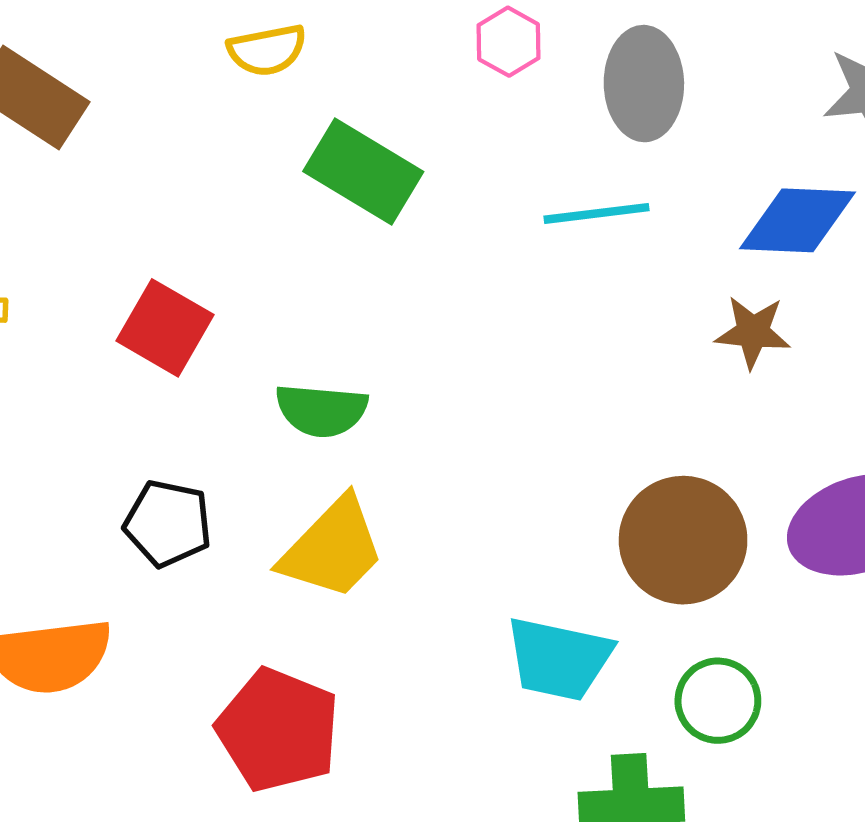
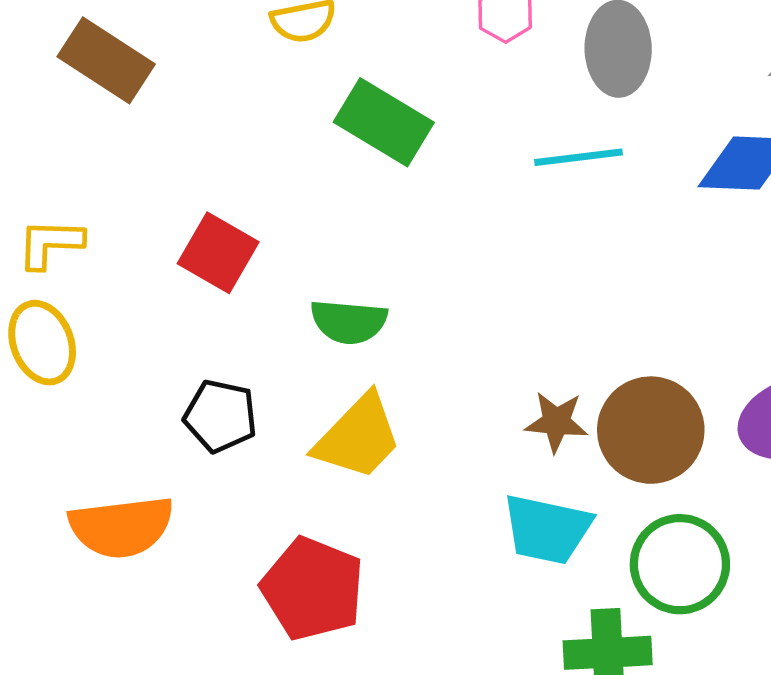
brown star: (753, 332) -> (556, 422), moved
green circle: (718, 701) -> (680, 564), size x1.4

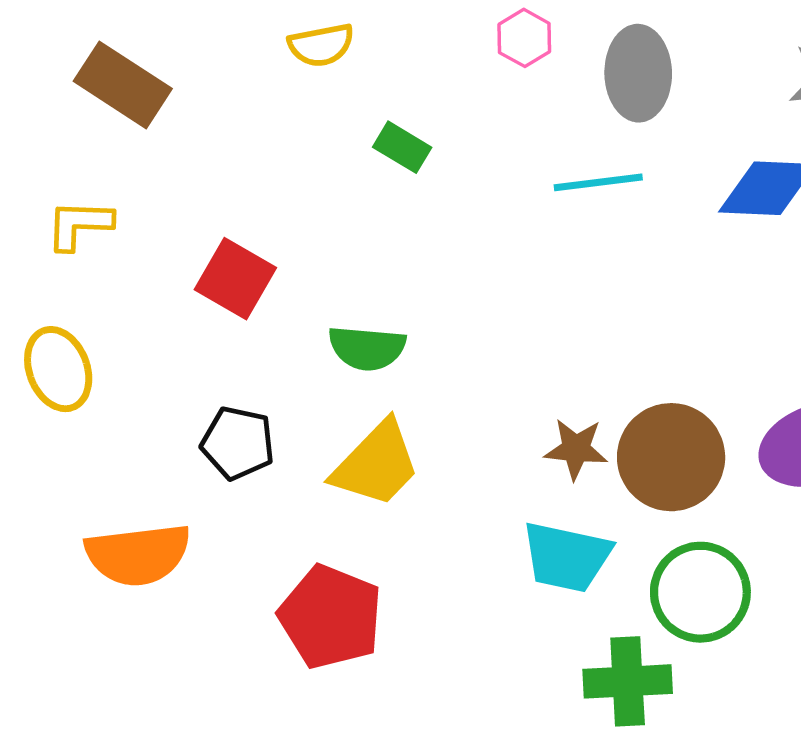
green rectangle: (384, 122) -> (402, 147), size x0.6
yellow L-shape: (50, 243) -> (79, 225), moved

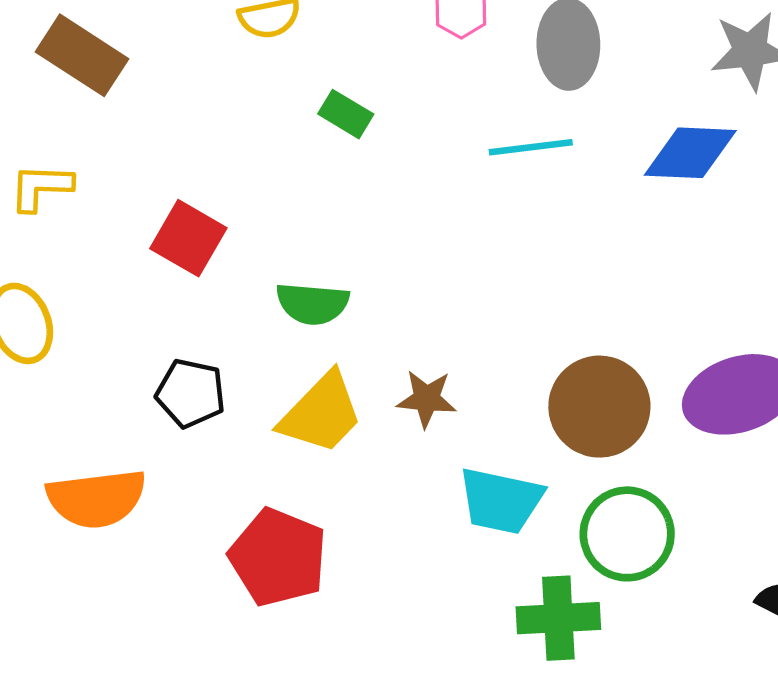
brown star: (576, 449) -> (427, 399), moved

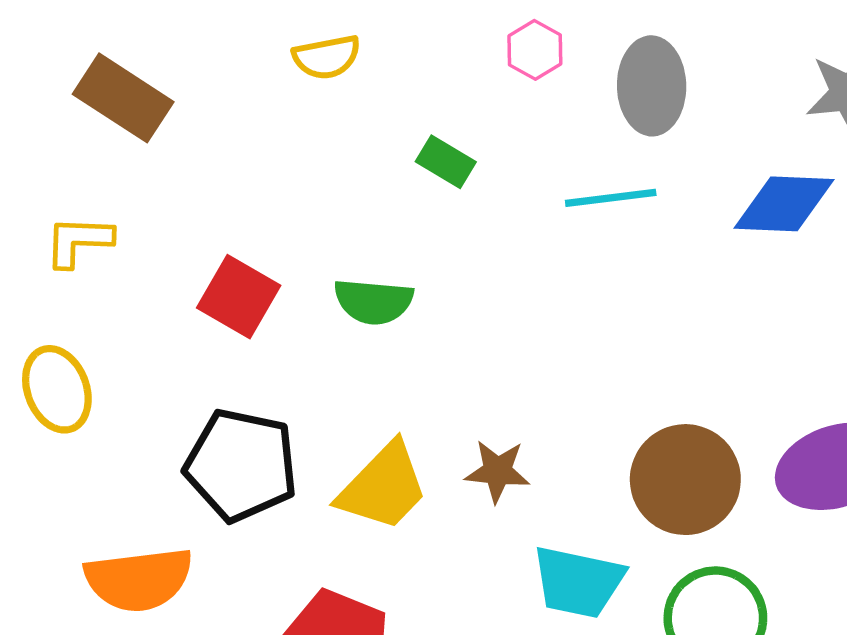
green rectangle: (346, 114) -> (446, 162), moved
green semicircle: (312, 304) -> (374, 301), moved
black pentagon: (191, 393) -> (241, 465), size x1.5

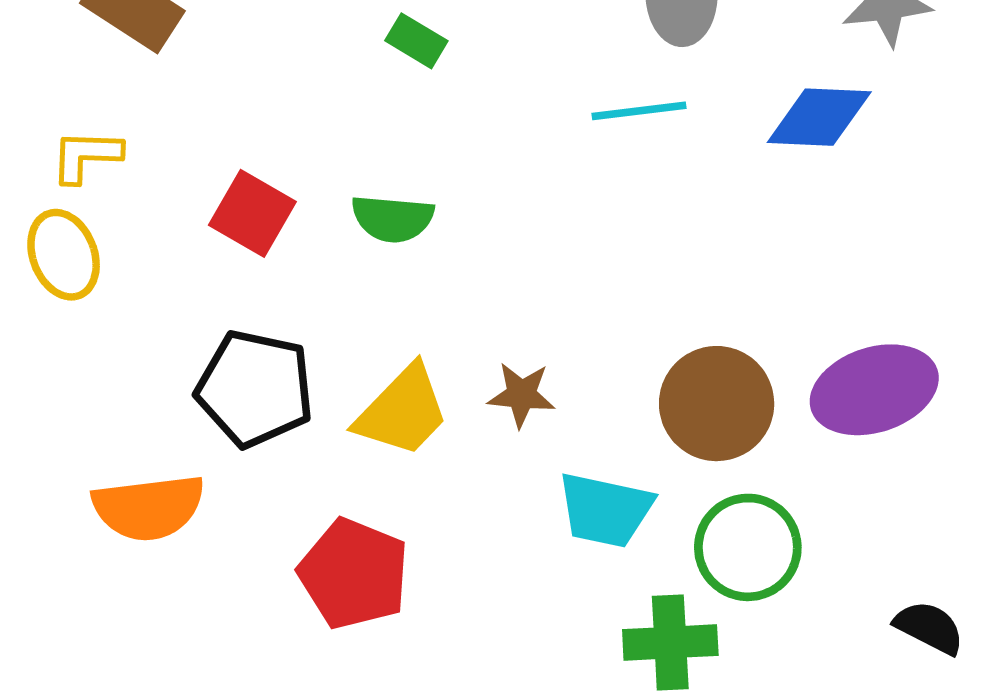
green rectangle: (446, 162) -> (416, 41), moved
yellow ellipse: (57, 389) -> (64, 255), moved

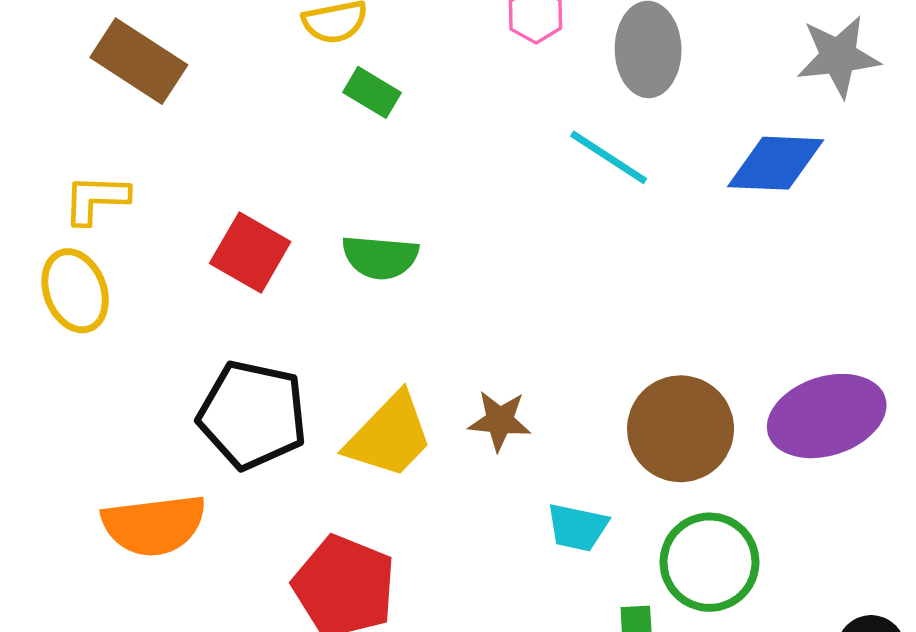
green rectangle: (416, 41) -> (372, 92), moved
cyan line: (639, 111) -> (609, 157), turned 40
cyan trapezoid: (605, 510) -> (577, 527), size x0.7

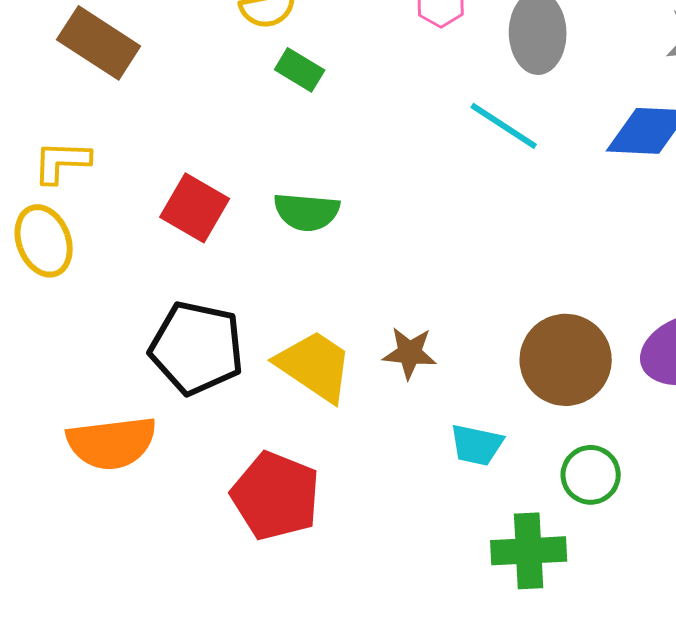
yellow trapezoid: (389, 436) -> (315, 366), turned -100
green circle: (710, 562) -> (591, 475), size x0.7

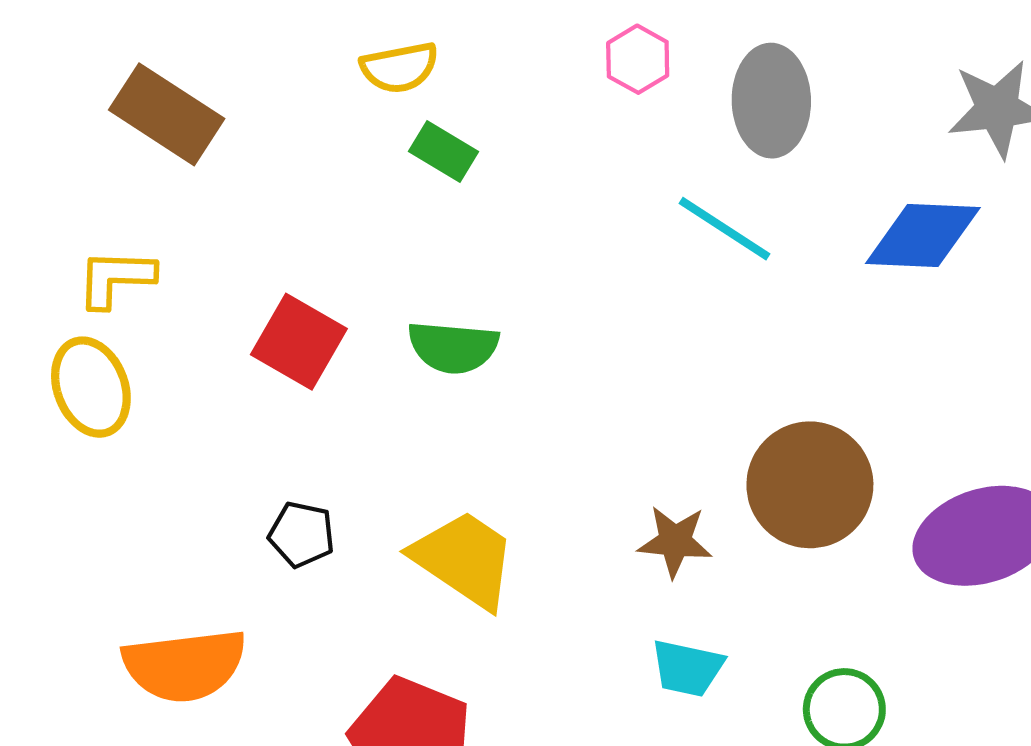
black pentagon: (197, 348) -> (302, 534), size x0.5
brown star: (410, 353) -> (675, 541), moved
brown circle: (566, 360) -> (810, 485), moved

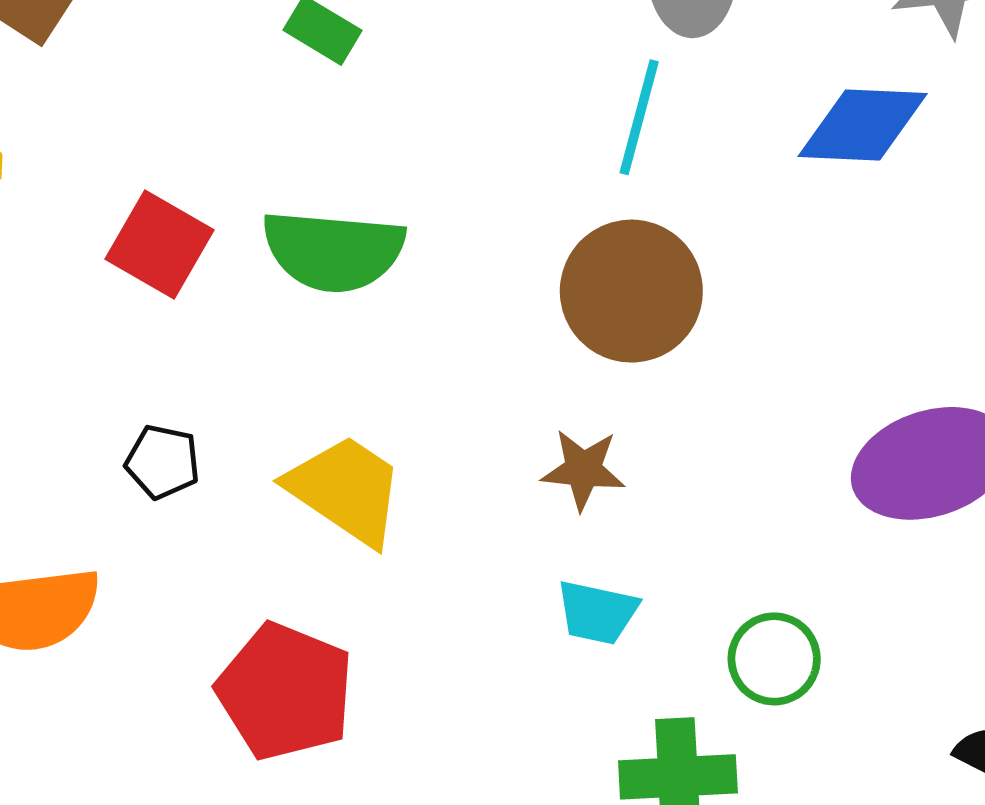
cyan line: (725, 229) -> (639, 117), turned 72
green semicircle: (453, 347) -> (333, 251), size x1.4
brown circle: (810, 485) -> (631, 291), moved

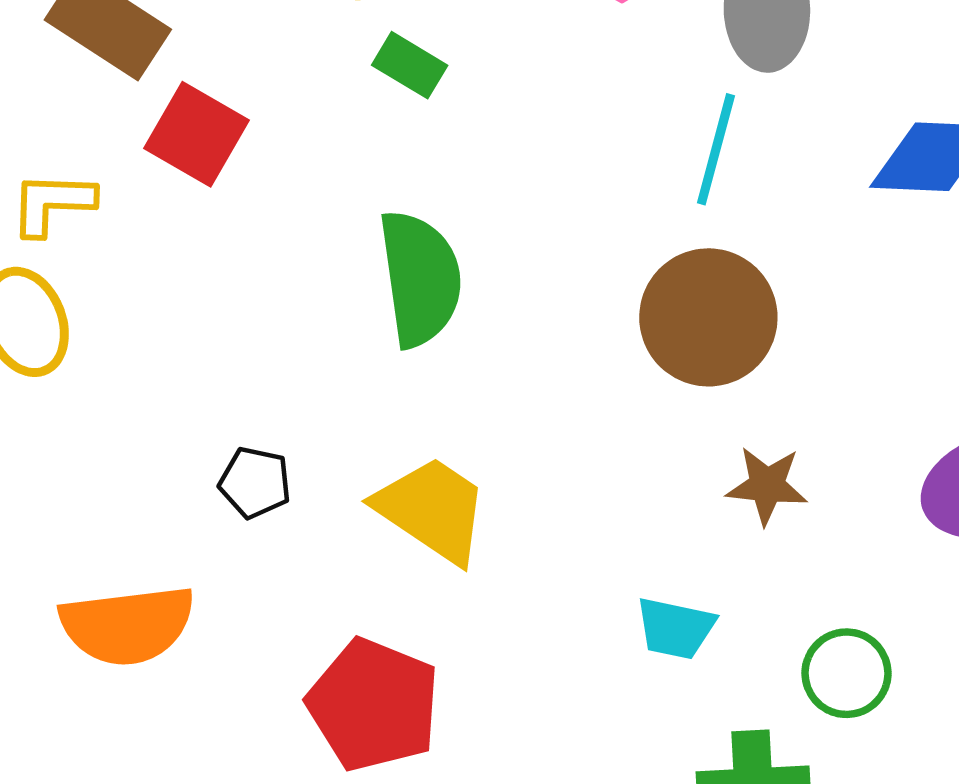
red square: (160, 245) -> (196, 134), moved
green semicircle: (333, 251) -> (420, 278), turned -103
brown star: (583, 470) -> (767, 486), moved

